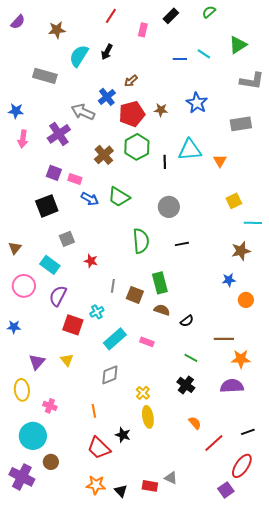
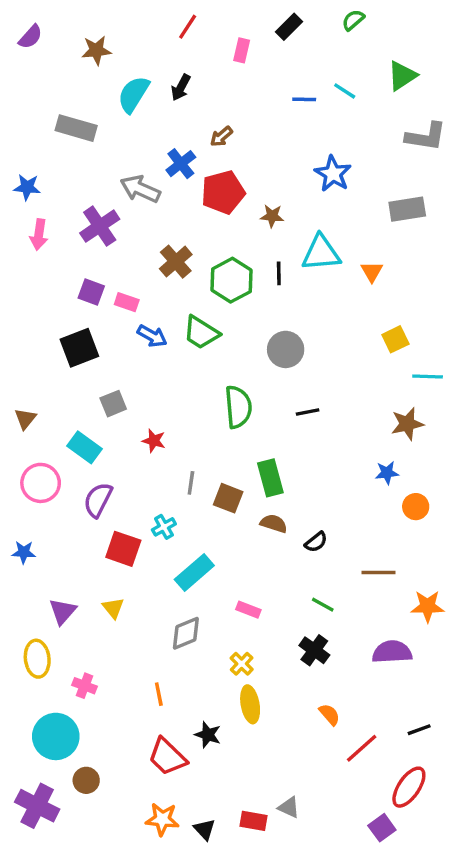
brown star: (161, 110) -> (272, 216), moved
green hexagon: (137, 147) -> (232, 280), moved
pink rectangle: (147, 342) -> (248, 610), moved
orange star: (241, 359) -> (428, 606), moved

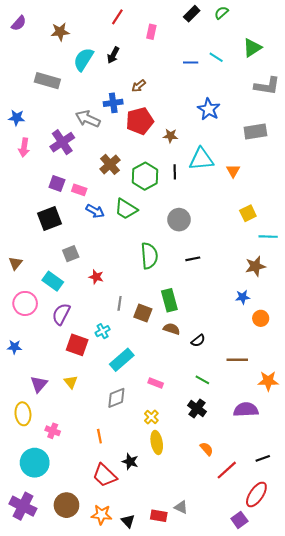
black rectangle: (289, 27) -> (192, 14), moved
blue cross: (181, 164) -> (113, 103), turned 30
brown circle: (86, 780) -> (66, 505), moved, size x1.5

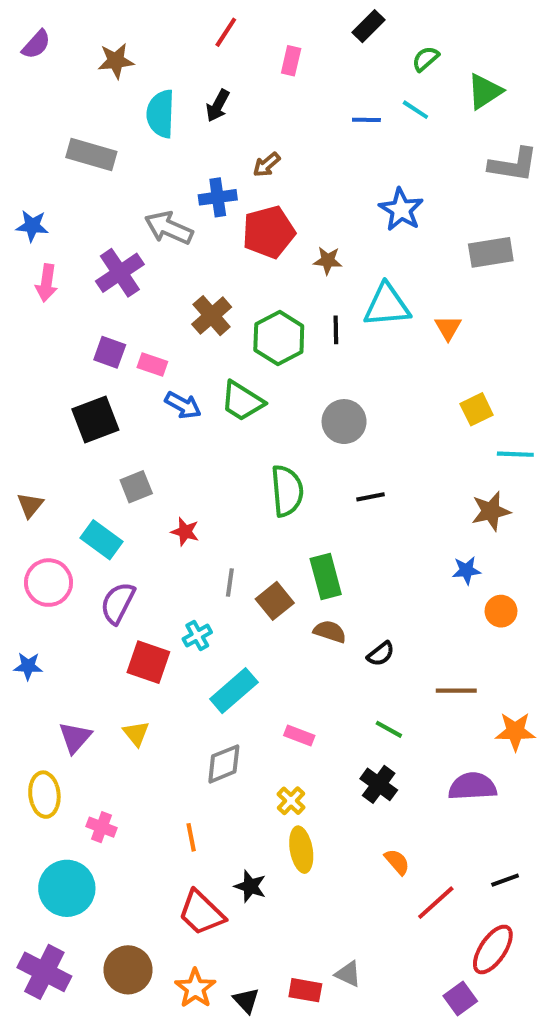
green semicircle: (221, 13) -> (426, 59), moved
cyan semicircle: (83, 59) -> (161, 114), turned -30
brown square: (143, 313) -> (275, 601), turned 30
orange star: (102, 515) -> (195, 988), turned 30

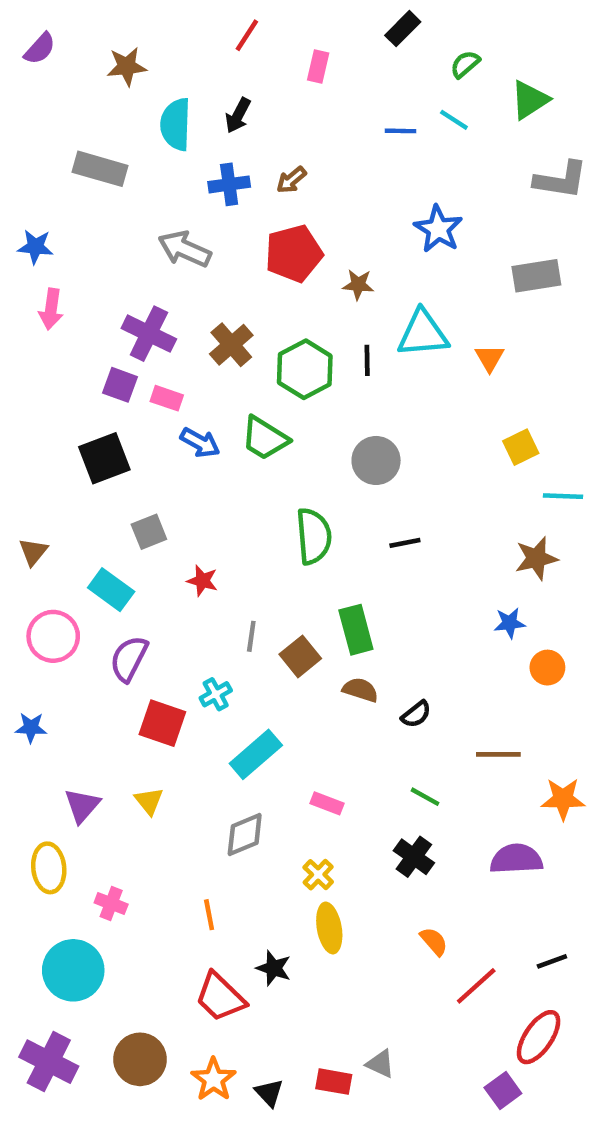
blue cross: (218, 197) -> (229, 184), moved
purple cross: (120, 273) -> (149, 334), moved, turned -30

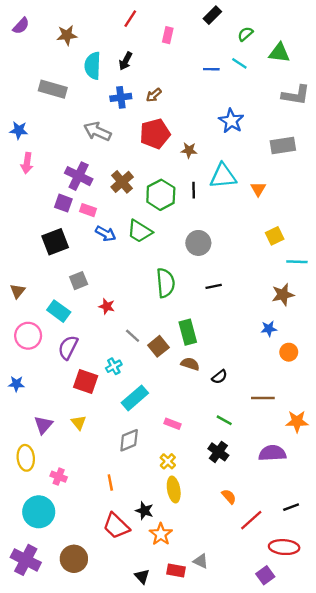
green triangle: (530, 100) -> (279, 53), turned 40
gray line: (251, 636) -> (133, 336), turned -56
red ellipse: (539, 1037) -> (284, 547), turned 60
orange star: (213, 1079) -> (161, 534), moved

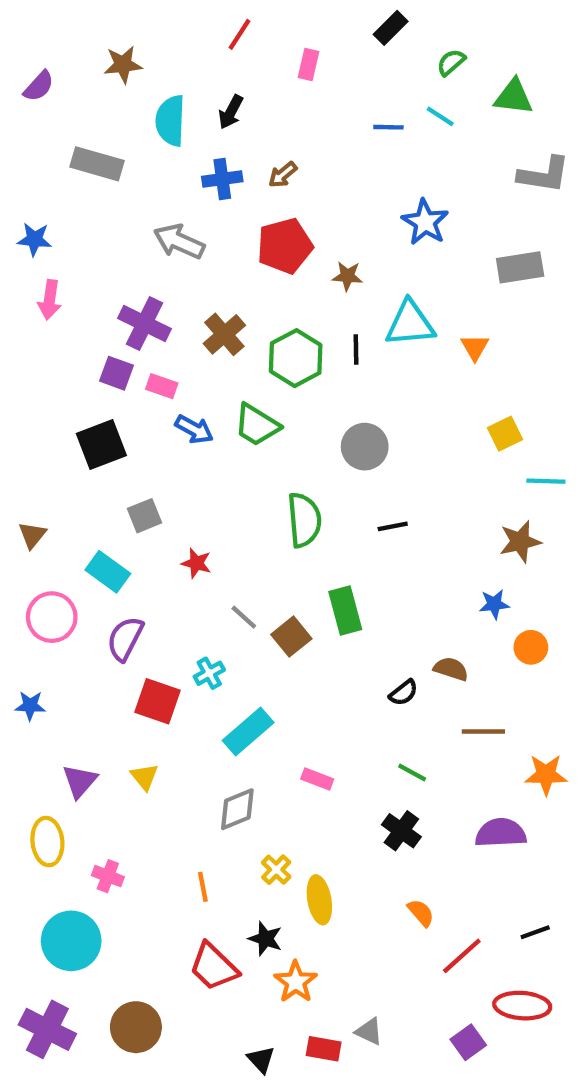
purple semicircle: (21, 26) -> (39, 86), moved
brown semicircle: (190, 364) -> (451, 669), moved
yellow cross: (168, 461) -> (276, 870), moved
purple square: (265, 575) -> (468, 1042), moved

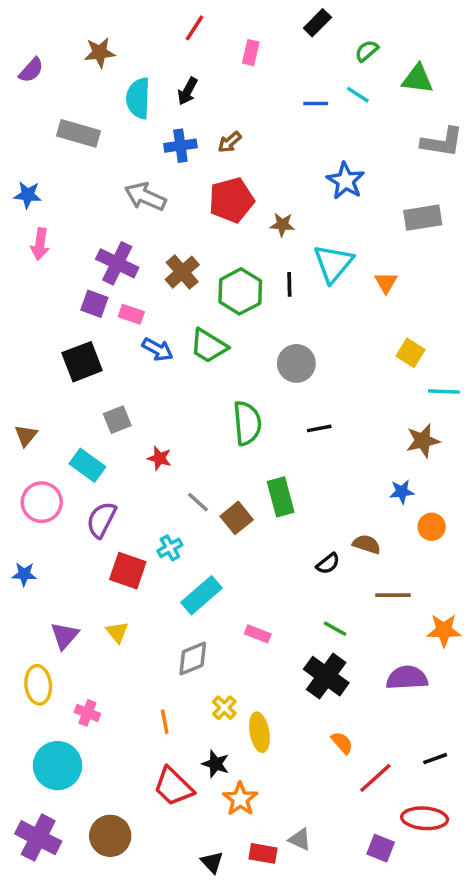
cyan triangle: (410, 324) -> (333, 263), turned -45
yellow square: (505, 434) -> (411, 353), turned -32
black cross: (401, 831) -> (326, 676), size x1.4
purple square: (468, 1042) -> (381, 848), turned -32

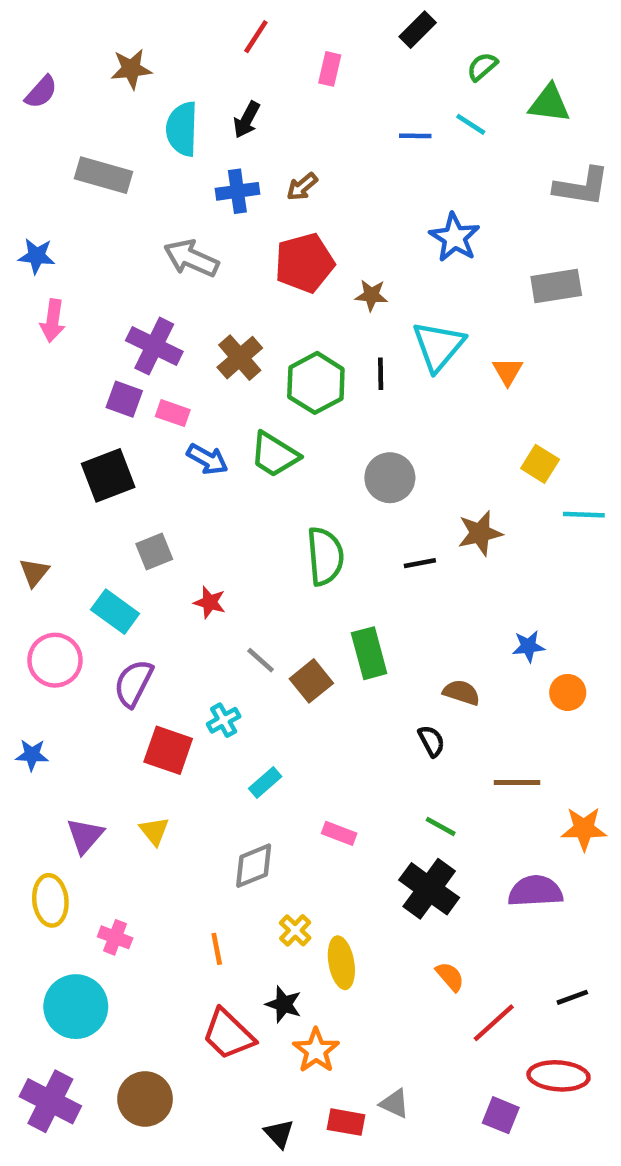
brown star: (423, 441) -> (480, 533), moved
brown semicircle: (367, 544) -> (461, 692), moved
black semicircle: (328, 564) -> (431, 741), turned -80
cyan rectangle: (202, 595) -> (265, 783), size x0.6

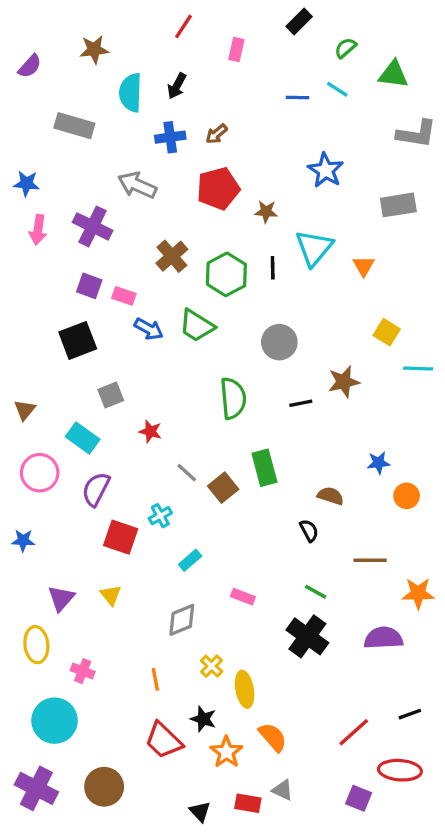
purple cross: (154, 346) -> (93, 226), moved
orange semicircle: (450, 977) -> (273, 737), moved, size x1.4

